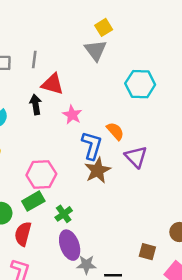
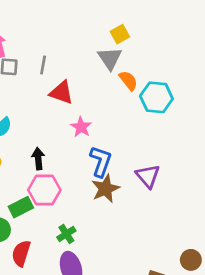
black arrow: (36, 105) -> (38, 159), moved
orange semicircle: (115, 131) -> (128, 80), moved
green rectangle: (33, 201) -> (21, 207), moved

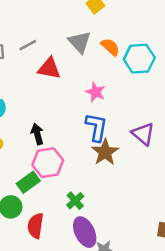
gray triangle: (110, 58) -> (80, 42), moved
gray line: (43, 65) -> (28, 45), turned 60
pink star: (81, 127) -> (96, 92), moved

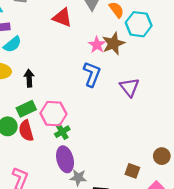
black arrow: (37, 134) -> (29, 78), moved
brown star: (105, 152) -> (113, 44), moved
pink hexagon: (48, 163) -> (53, 114), moved
red semicircle: (35, 226) -> (26, 131), moved, turned -35

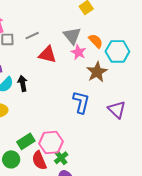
pink star: (97, 45) -> (78, 52), moved
black arrow: (29, 78) -> (23, 83), moved
red semicircle: (26, 131) -> (39, 160), moved

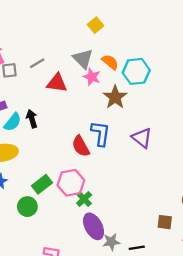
red semicircle: (39, 160) -> (81, 146), moved

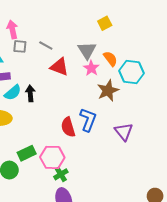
gray line: (37, 63) -> (46, 45), turned 48

